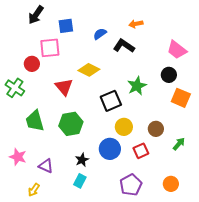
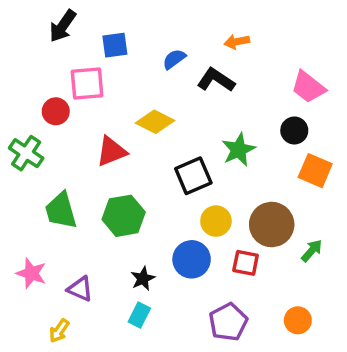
red triangle: (64, 87) -> (111, 151), turned 48
brown circle: (156, 129) -> (272, 225), size x1.6
red square: (141, 151) -> (246, 263), turned 35

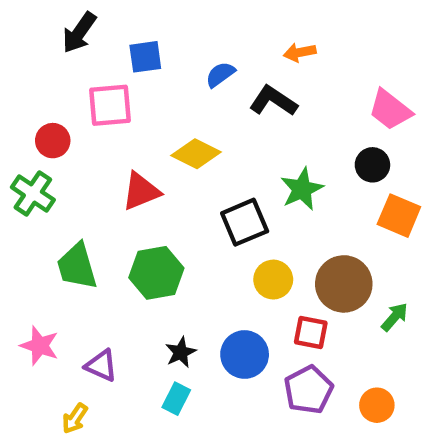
red circle: (56, 111) -> (53, 141), moved
blue circle: (192, 259) -> (245, 354), moved
purple pentagon: (228, 322) -> (309, 390), moved

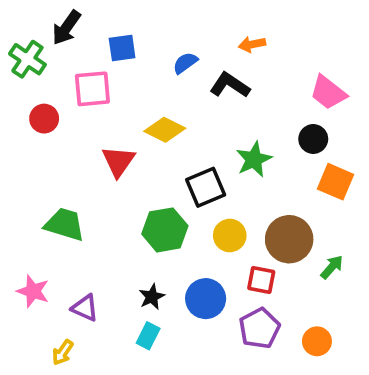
red triangle: (141, 191) -> (118, 161), turned -33
green cross: (33, 194) -> (27, 59), moved
green trapezoid: (77, 266) -> (65, 224), turned 123
green hexagon: (156, 273) -> (165, 230), moved

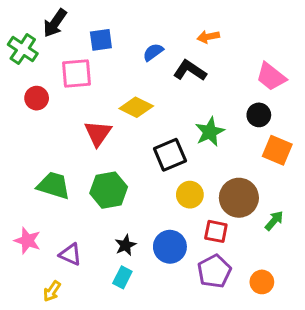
green hexagon: (165, 230) -> (109, 190), moved

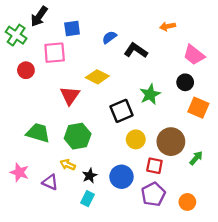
orange arrow: (208, 37) -> (168, 26), moved
yellow arrow: (52, 291) -> (68, 165), moved, turned 80

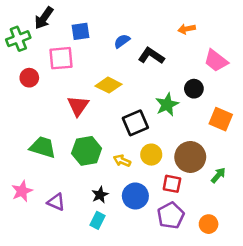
green cross: (16, 35) -> (18, 39), turned 35
black circle: (185, 82) -> (194, 89), moved
yellow arrow: (68, 165) -> (122, 161), moved
pink star: (19, 172) -> (22, 191), turned 30

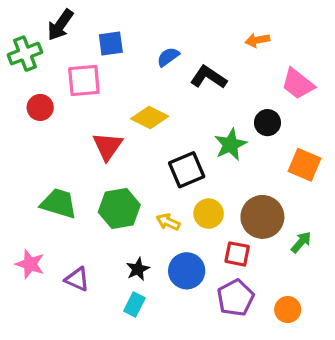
pink star: (22, 191) -> (30, 264), turned -30

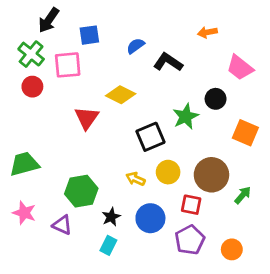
green cross: (25, 54) -> (31, 54), moved, turned -30
green trapezoid: (59, 203) -> (24, 164), moved, turned -32
green hexagon: (119, 208) -> (81, 191), moved

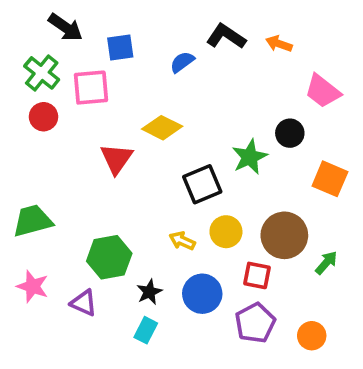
black arrow: (49, 20) -> (65, 27), turned -90
orange arrow: (207, 32) -> (279, 44), turned 30
black L-shape: (168, 62) -> (226, 36), moved

